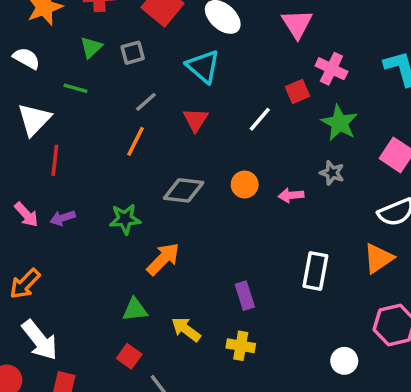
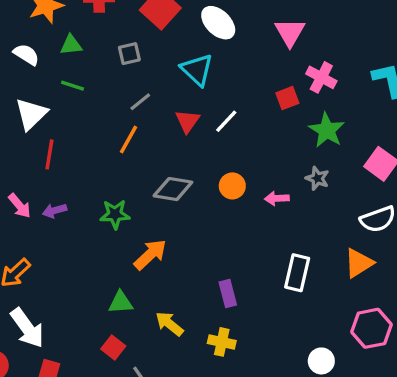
green triangle: (91, 47) -> (71, 45), moved, turned 35
white line: (260, 119) -> (226, 121), moved

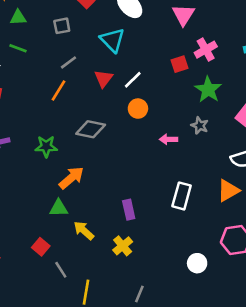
pink cross: (321, 77) -> (206, 50), turned 30
orange circle: (232, 186) -> (138, 109), moved
green triangle: (121, 303) -> (59, 208), moved
yellow cross: (222, 342) -> (123, 246), turned 36

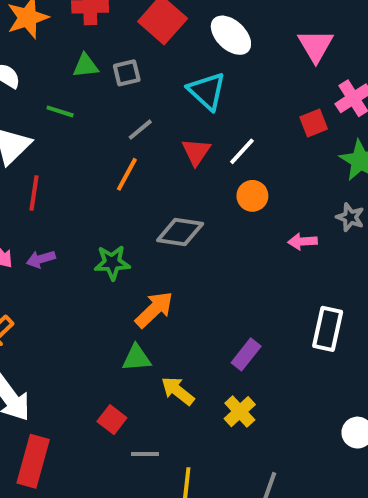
green triangle: (18, 18) -> (85, 66), moved
purple rectangle: (129, 210) -> (246, 354), turned 54
gray line: (61, 270) -> (145, 454), turned -54

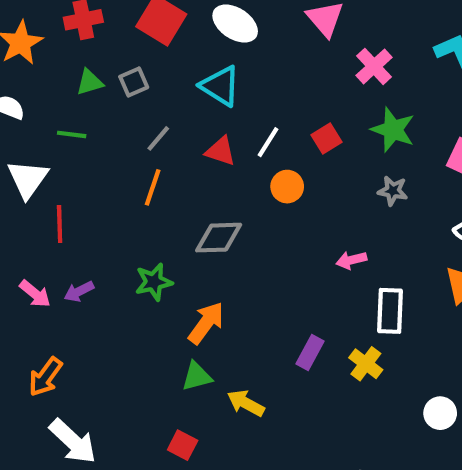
red square: (314, 123) -> (327, 138), moved
red triangle: (196, 152) -> (221, 151), turned -36
pink arrow: (303, 241) -> (351, 260), moved
yellow cross: (240, 412) -> (366, 364), moved

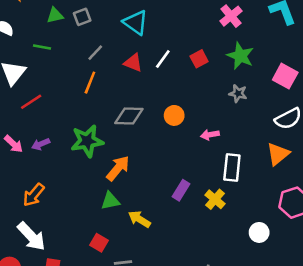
orange circle: (287, 187) -> (174, 115), moved
red line: (60, 224) -> (31, 102), turned 55
green star: (154, 282) -> (87, 141), size x1.4
orange arrow: (45, 377) -> (34, 195), moved

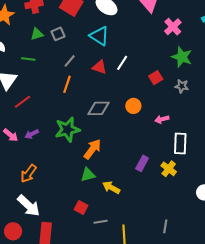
red square: (199, 59) -> (156, 78), moved

